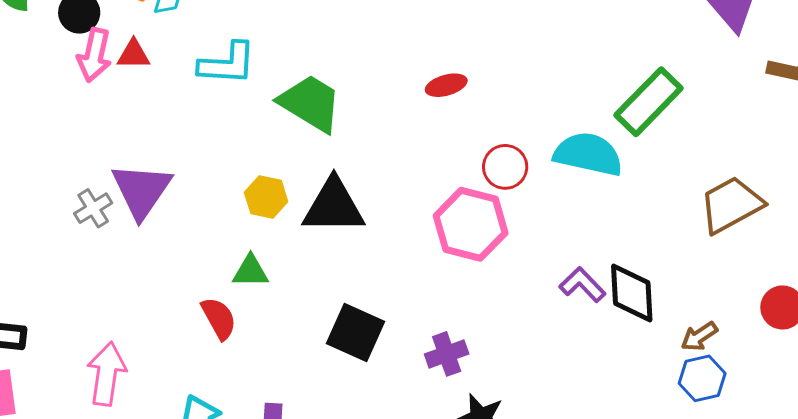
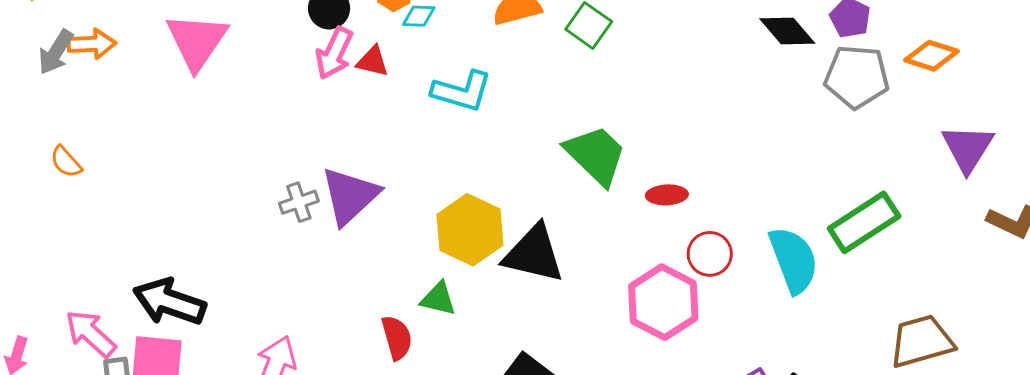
red ellipse: (446, 85) -> (667, 195), moved
green trapezoid: (310, 103) -> (596, 155), moved
cyan semicircle: (588, 154) -> (794, 260), turned 44
yellow hexagon: (266, 197) -> (470, 230), size x1.6

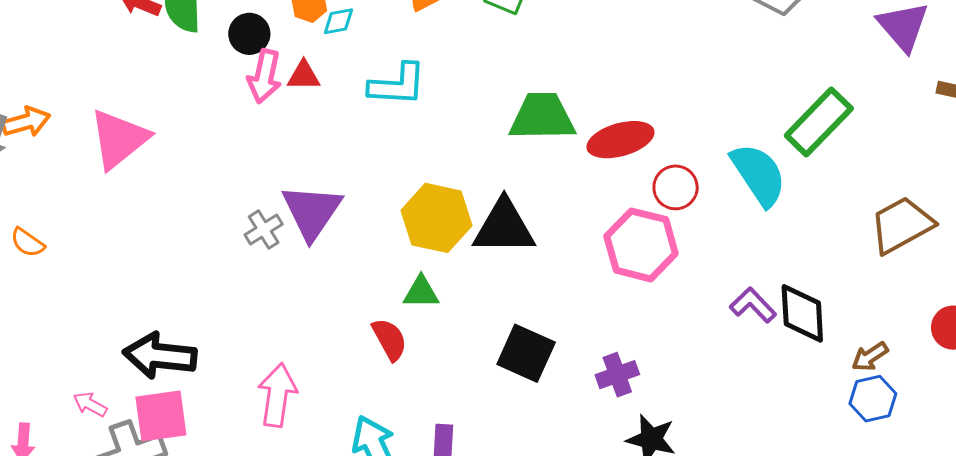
pink triangle: (197, 41) -> (119, 139), moved, turned 30
green trapezoid: (596, 155) -> (542, 117), turned -32
red ellipse: (667, 195) -> (620, 140), size x1.6
pink arrow: (91, 333) -> (90, 404), size x0.6

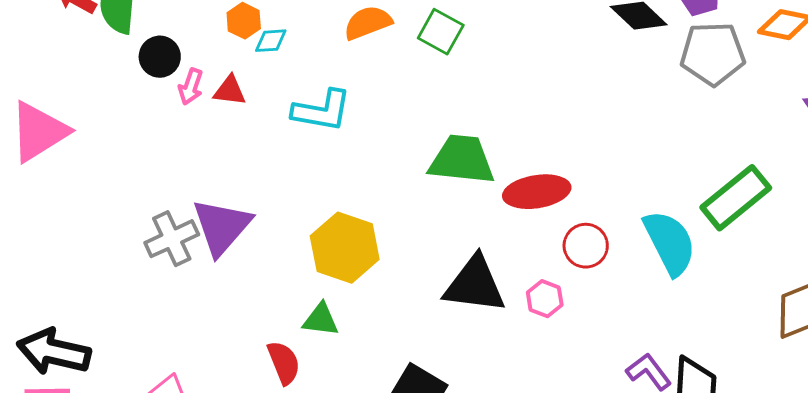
black circle: (249, 34) -> (160, 57), moved
pink arrow: (264, 76) -> (191, 87), size x0.7
black triangle: (504, 227) -> (475, 285), moved
gray cross: (264, 230) -> (172, 239), size x1.4
pink hexagon: (641, 245) -> (545, 299), size x0.5

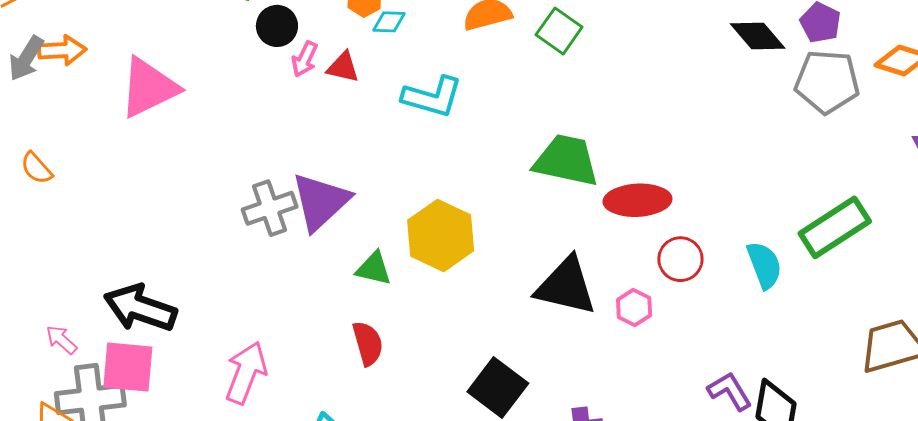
cyan semicircle: (670, 243) -> (764, 265), size x0.7
green triangle: (321, 320) -> (374, 269), moved

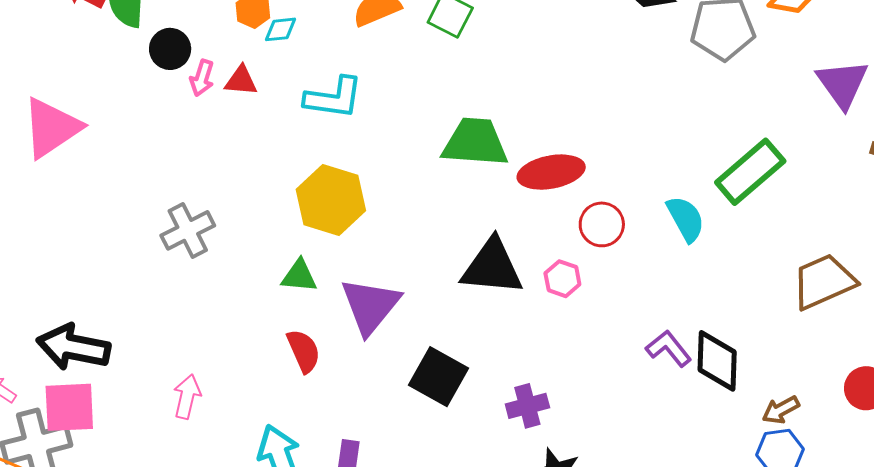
purple triangle: (321, 202) -> (370, 306), moved
yellow hexagon: (441, 236) -> (331, 200), moved
pink arrow: (246, 373) -> (187, 397), size x0.7

